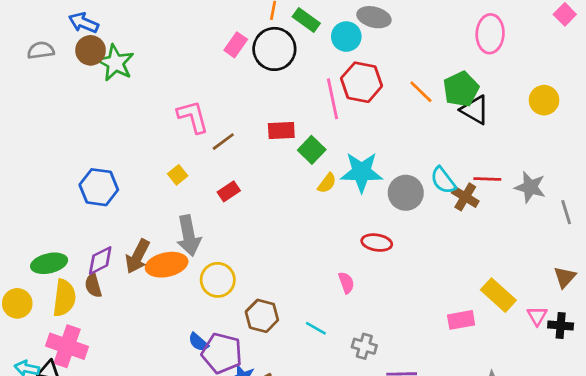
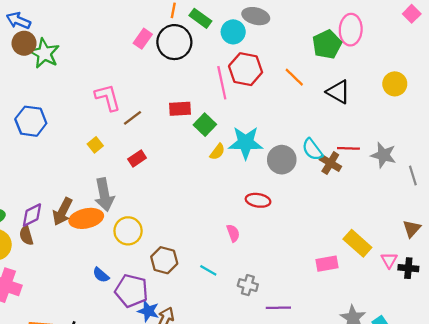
green pentagon: (461, 89) -> (327, 44), moved
blue hexagon: (99, 187) -> (31, 121), moved
blue semicircle: (198, 342) -> (101, 275), moved

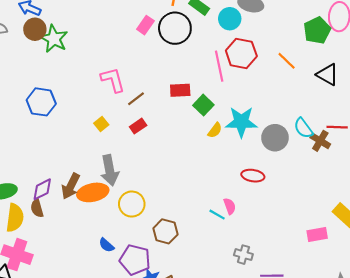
red rectangle: (137, 158) -> (138, 126), moved
cyan line: (208, 270) -> (217, 215), moved

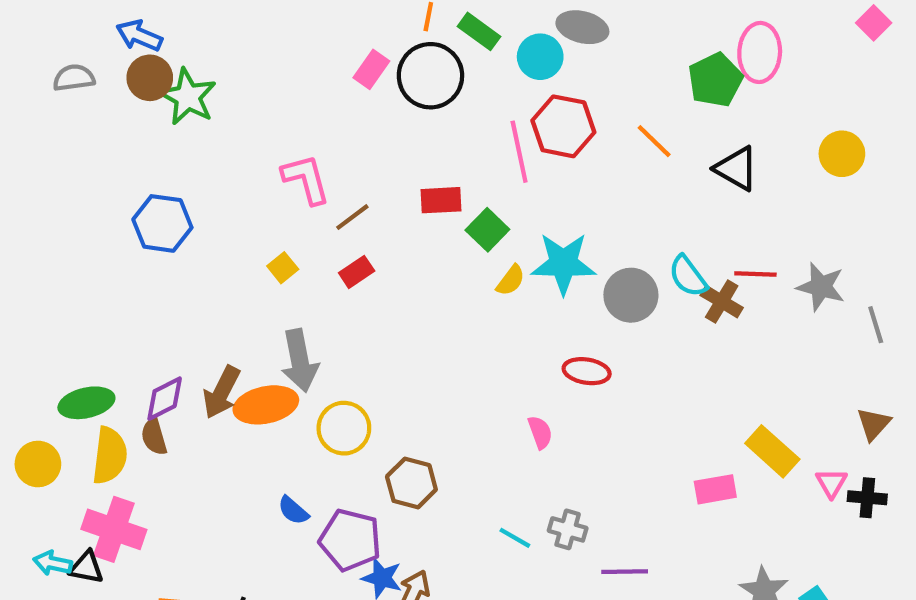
cyan line: (217, 215) -> (515, 538), moved

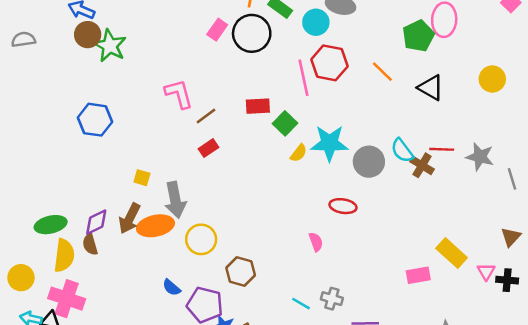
gray semicircle: (74, 78) -> (23, 40), moved
yellow square: (283, 268) -> (142, 178), moved, turned -35
yellow circle: (38, 464) -> (21, 278), moved

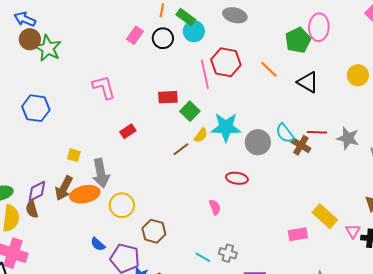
cyan circle: (316, 22) -> (194, 31), moved
black circle: (252, 33) -> (163, 38), size x0.7
brown line: (206, 116) -> (181, 149), moved

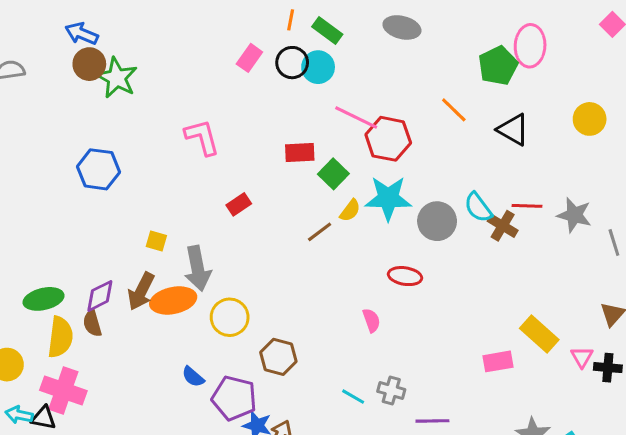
cyan circle: (194, 31) -> (318, 67), moved
red hexagon: (226, 62) -> (388, 139), moved
pink line: (205, 74) -> (356, 117), turned -52

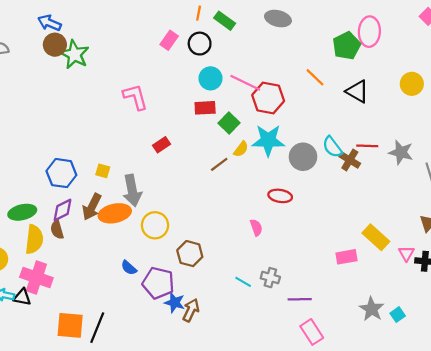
cyan circle: (318, 67) -> (210, 78), moved
blue hexagon: (98, 169) -> (61, 173), moved

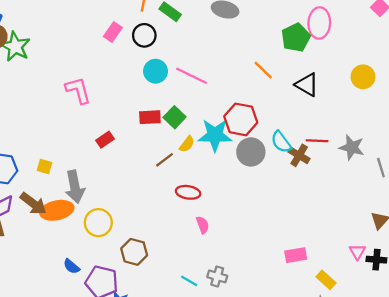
red hexagon: (268, 98) -> (241, 119), moved
red rectangle: (205, 108) -> (150, 117), moved
red ellipse: (280, 196) -> (188, 192), moved
brown arrow: (92, 207) -> (33, 204), turned -80
yellow rectangle: (376, 237) -> (326, 280), moved, size x0.7

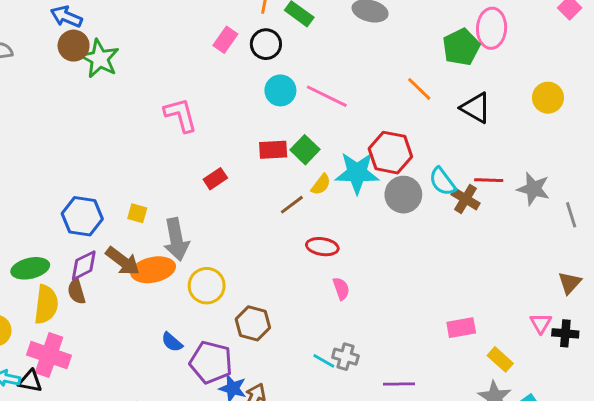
gray cross: (217, 276) -> (345, 357), moved

